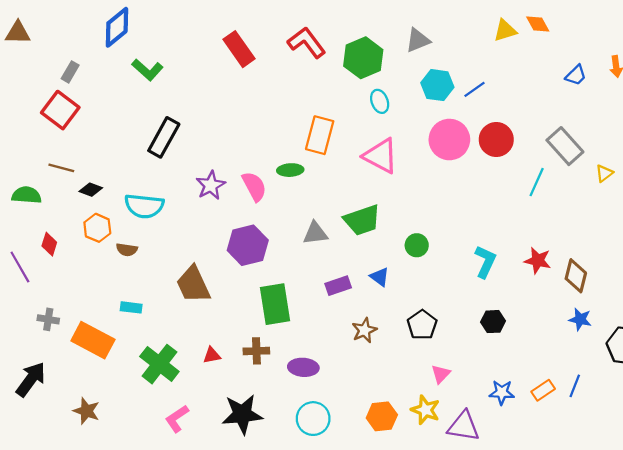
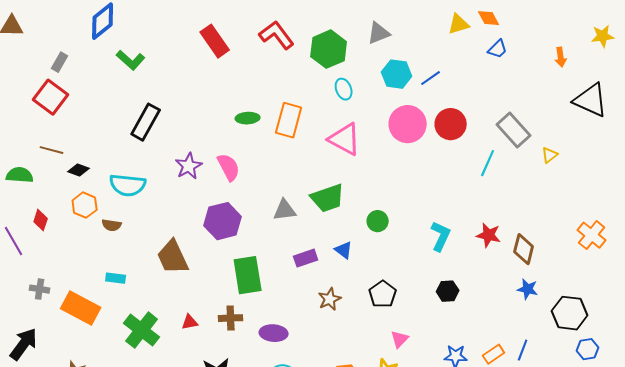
blue trapezoid: (576, 75) -> (498, 49), moved
green ellipse: (290, 170) -> (248, 118), moved

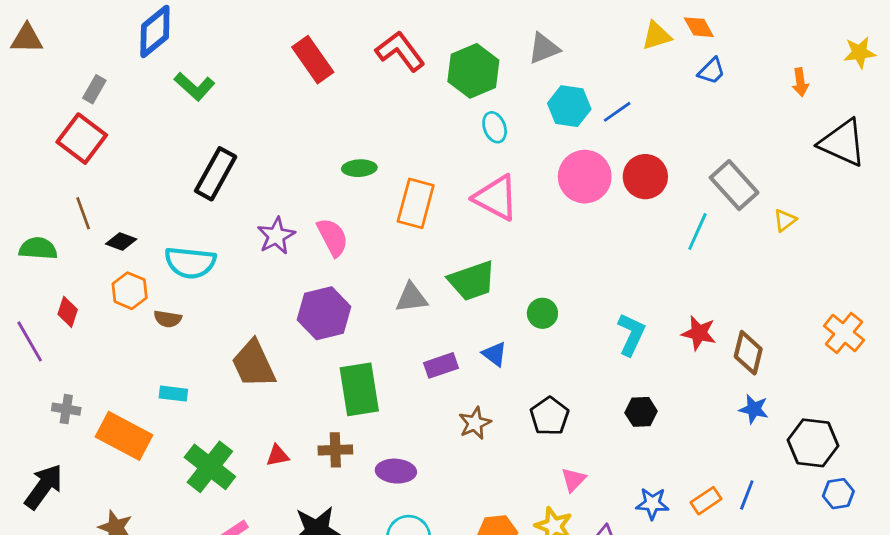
orange rectangle: (289, 120) -> (416, 203), moved
brown line: (52, 150) -> (83, 213), turned 55

